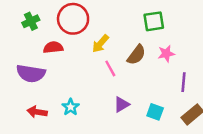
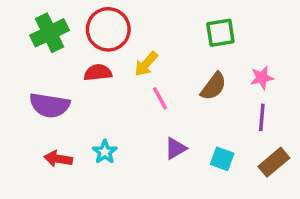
green cross: (31, 21) -> (50, 33), size x1.5
red semicircle: (53, 47) -> (98, 72), moved
pink star: (166, 54) -> (262, 78), moved
brown semicircle: (136, 55) -> (213, 86), moved

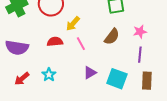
red semicircle: (98, 72) -> (55, 42), moved
red arrow: (58, 159) -> (22, 79), turned -49
cyan square: (222, 159) -> (117, 79), size x1.5
brown rectangle: (274, 162) -> (147, 81), turned -48

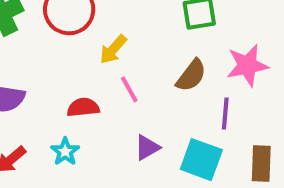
pink star: (140, 32) -> (247, 65), size x1.5
red semicircle: (55, 42) -> (83, 107), moved
purple line: (140, 55) -> (225, 113), moved

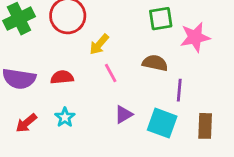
pink star: (247, 65) -> (195, 37), moved
brown semicircle: (191, 75) -> (155, 63), turned -115
red semicircle: (83, 107) -> (62, 77), moved

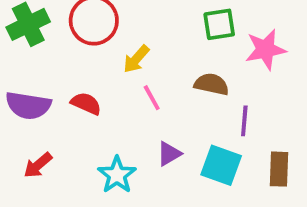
red semicircle: (62, 77) -> (86, 104), turned 30
cyan star: (65, 117) -> (117, 175), moved, size x1.4

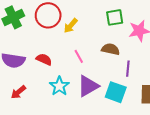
yellow arrow: (136, 59) -> (71, 26), moved
purple triangle: (169, 154) -> (88, 86), size x1.6
cyan star: (117, 175) -> (59, 86), moved

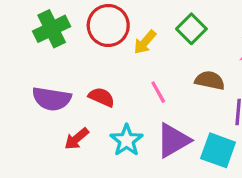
green square: (115, 17) -> (191, 29), moved, turned -36
red arrow: (18, 92) -> (77, 139), moved

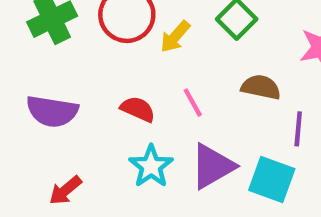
red semicircle: (102, 97) -> (138, 109), moved
red arrow: (77, 139) -> (65, 190), moved

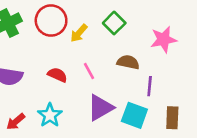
cyan star: (151, 166) -> (50, 115), moved

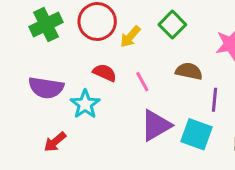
red semicircle: (57, 75) -> (105, 73), moved
cyan star: (50, 115) -> (85, 104), moved

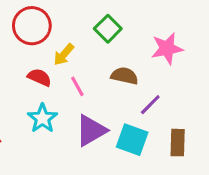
yellow arrow: (130, 37) -> (64, 55), moved
purple line: (215, 100) -> (150, 105), turned 40
cyan star: (85, 104) -> (42, 118), moved

